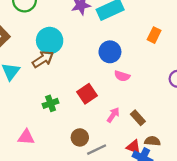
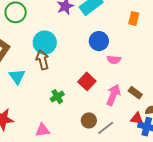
brown arrow: (43, 59) -> (42, 60), turned -60
pink arrow: (113, 115) -> (113, 95), size x1.5

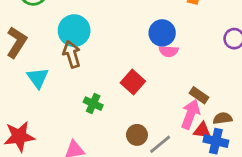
blue circle: (99, 41) -> (162, 33), moved
pink arrow: (113, 95) -> (191, 114), moved
green cross: (57, 97) -> (93, 104), turned -32

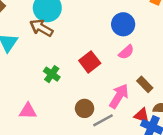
pink semicircle: (169, 51) -> (126, 52), moved, turned -56
brown arrow: (72, 54) -> (41, 28), turned -55
pink arrow: (191, 114) -> (119, 96), moved

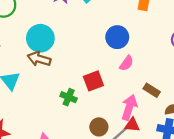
red square: (90, 62) -> (93, 81), turned 30
green cross: (52, 74) -> (69, 97), moved
red triangle: (142, 115) -> (132, 125), moved

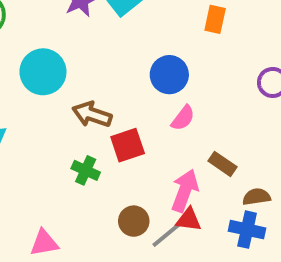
brown arrow: (39, 59) -> (92, 114), moved

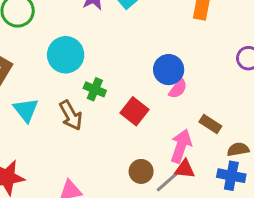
blue circle: (169, 75) -> (169, 70), moved
brown arrow: (92, 114) -> (71, 115), moved, turned -136
red square: (128, 145) -> (134, 111), turned -32
green cross: (86, 170) -> (95, 89), moved

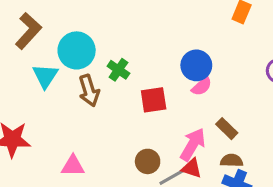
cyan circle: (66, 55) -> (77, 50), moved
red square: (134, 111) -> (154, 100), turned 32
brown semicircle: (238, 149) -> (232, 160), moved

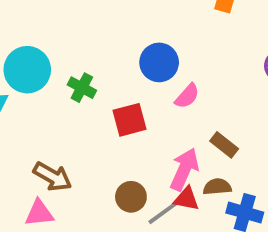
blue circle: (196, 65) -> (159, 62), moved
brown arrow: (89, 91) -> (53, 177), moved, turned -36
brown semicircle: (232, 160) -> (217, 187), moved

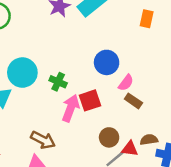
brown rectangle: (224, 145) -> (133, 101), moved
pink arrow: (184, 169) -> (71, 108), moved
brown circle: (131, 197) -> (109, 137), moved

